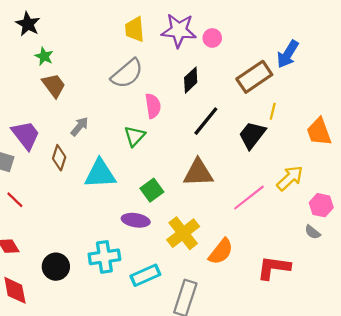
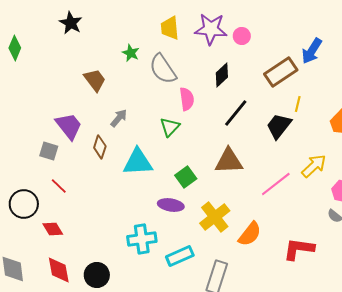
green star: (44, 56) -> (131, 53), moved
gray semicircle: (127, 74) -> (163, 69), turned 96
black circle: (56, 267) -> (97, 275), moved

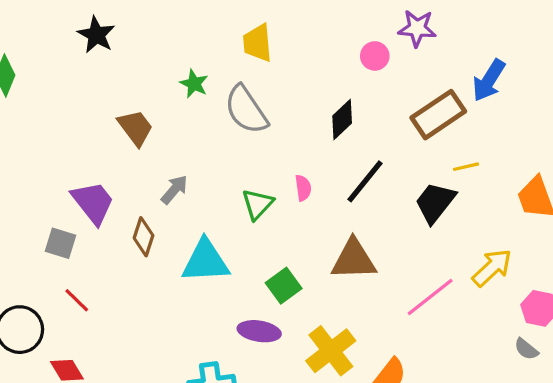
purple star: (211, 29) -> (417, 28), moved, size x0.7
pink semicircle: (187, 99) -> (303, 188), moved, size x0.7
yellow line: (298, 104) -> (466, 167), turned 63

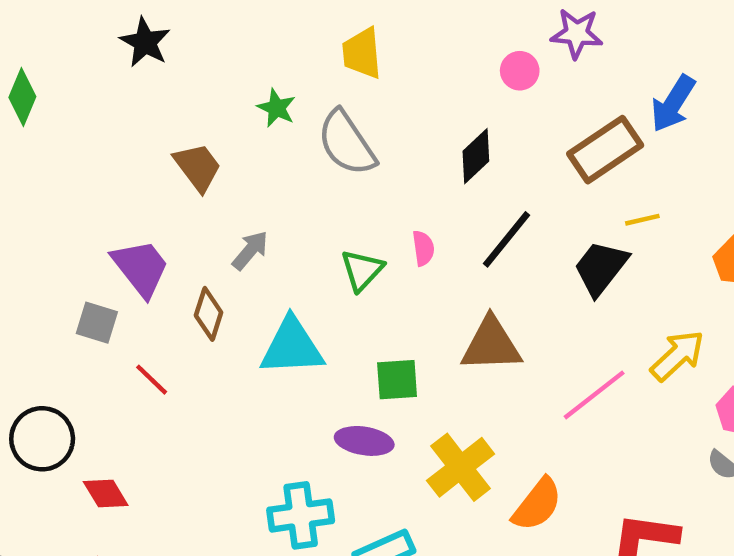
green square: (284, 286) -> (397, 380), turned 32
red line: (77, 300) -> (152, 380), moved

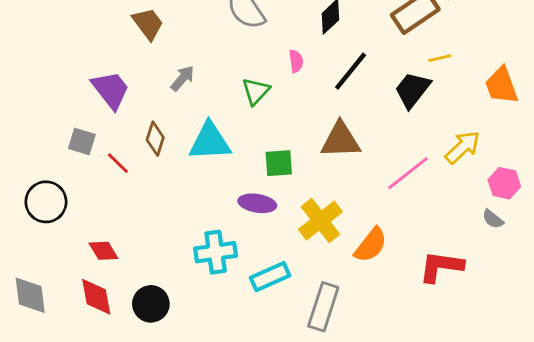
pink semicircle: (423, 248) -> (296, 61), moved
brown diamond: (209, 314) -> (155, 139), moved
gray square: (97, 323) -> (82, 142), moved
red diamond: (106, 494) -> (103, 251), moved

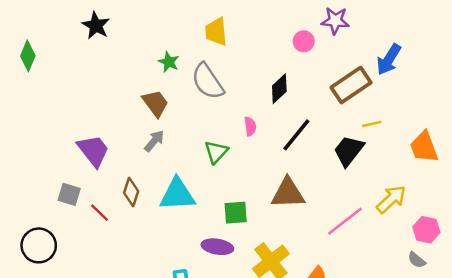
brown trapezoid: (148, 24) -> (155, 103), moved

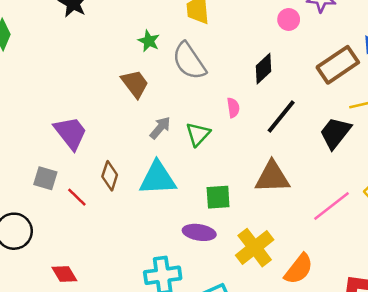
gray arrow: (154, 141) -> (160, 128), moved

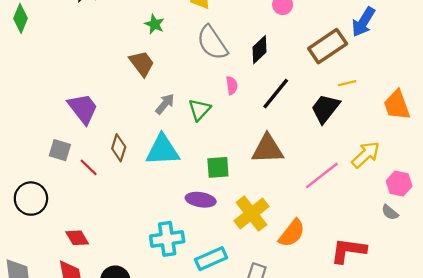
gray semicircle: (189, 61) -> (212, 43), moved

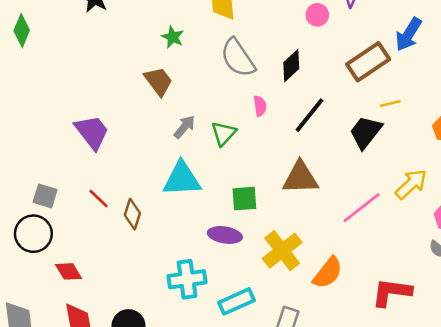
brown diamond: (119, 148) -> (132, 214), moved
gray square: (60, 150) -> (45, 196), moved
red diamond: (77, 238) -> (69, 271), moved

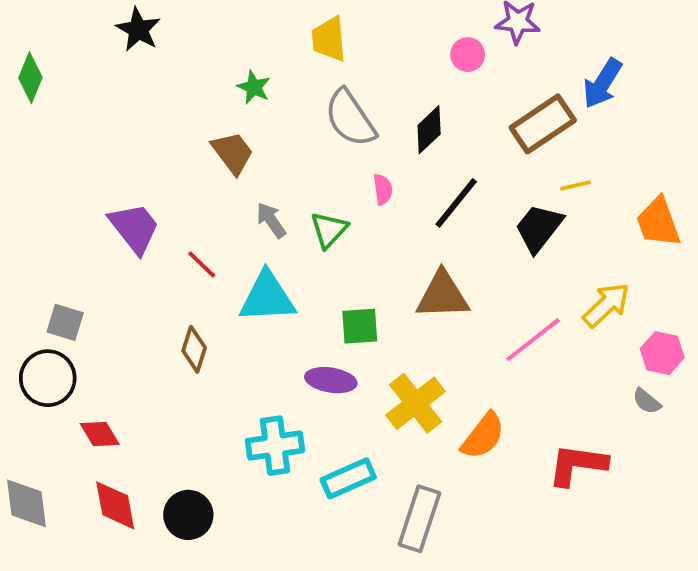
gray arrow: (184, 127) -> (271, 220), turned -75
red line: (98, 199) -> (202, 265), moved

